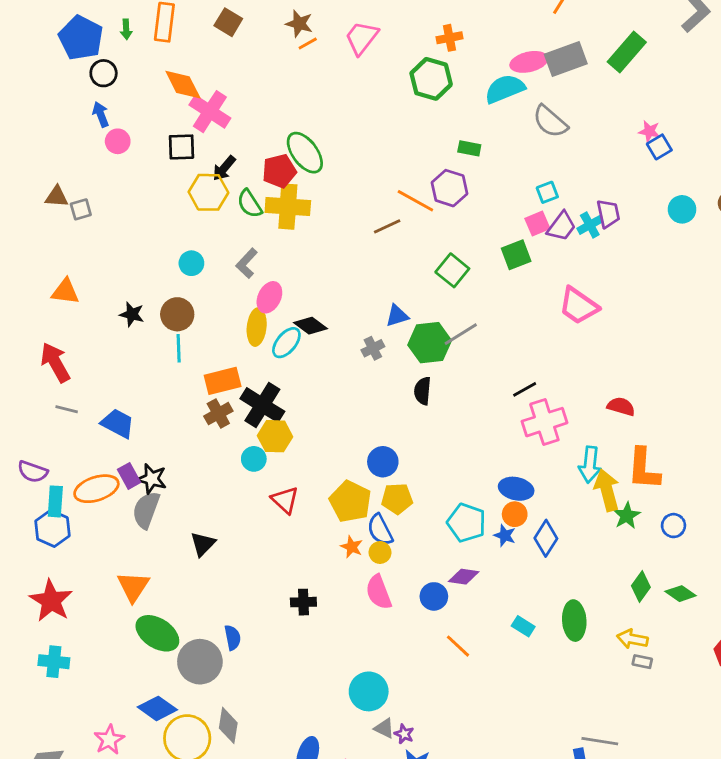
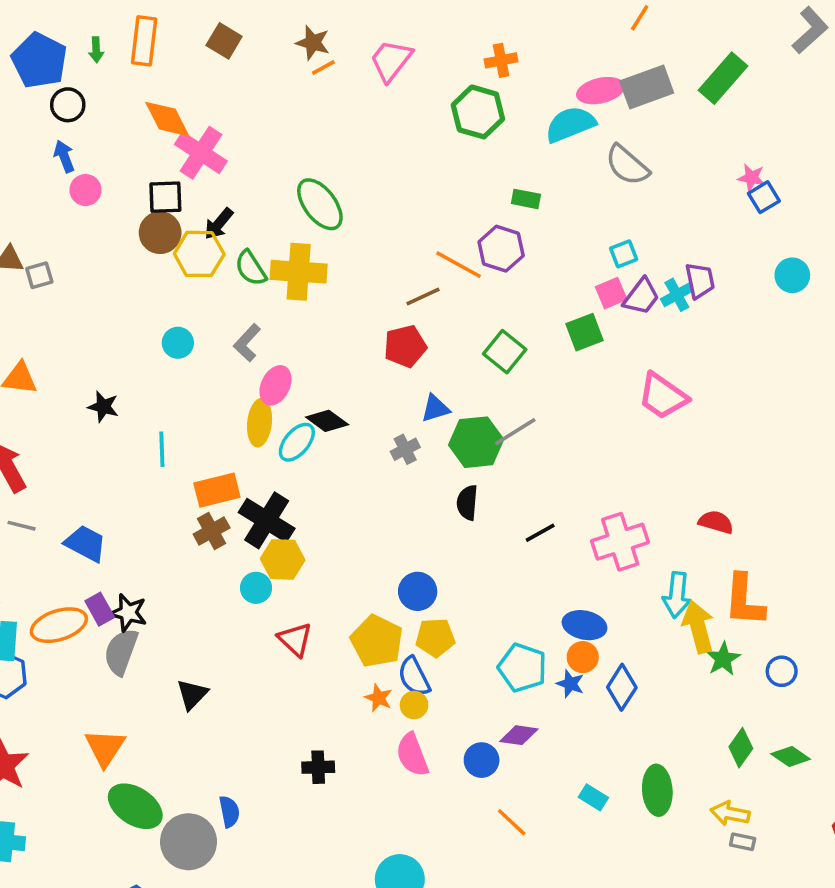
red pentagon: (279, 171) -> (405, 346), moved
brown circle: (177, 314) -> (160, 233), moved
black line: (525, 389) -> (540, 533), moved

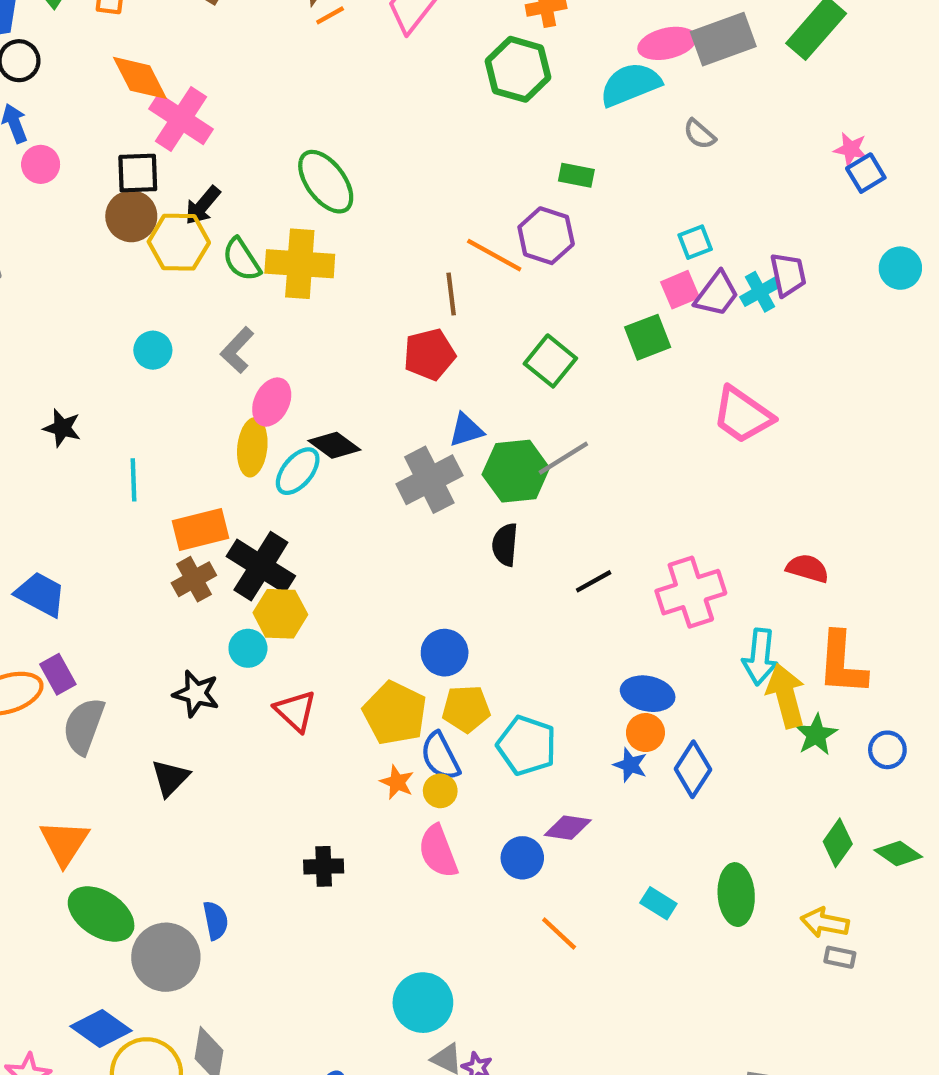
gray semicircle: (627, 165) -> (699, 134), size x0.6
brown line: (423, 297) -> (451, 294), turned -72
gray cross: (405, 449) -> (429, 480), size x1.8
black star: (128, 613) -> (196, 694), moved
cyan pentagon: (522, 668) -> (527, 745), moved

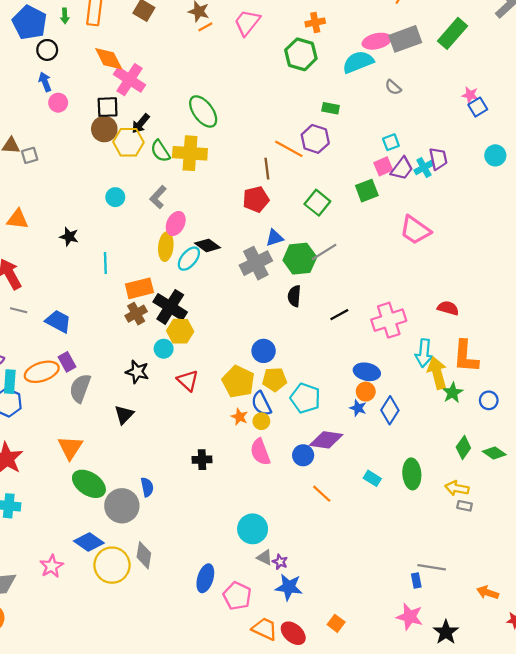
purple diamond: (568, 828) -> (326, 440), size x1.4

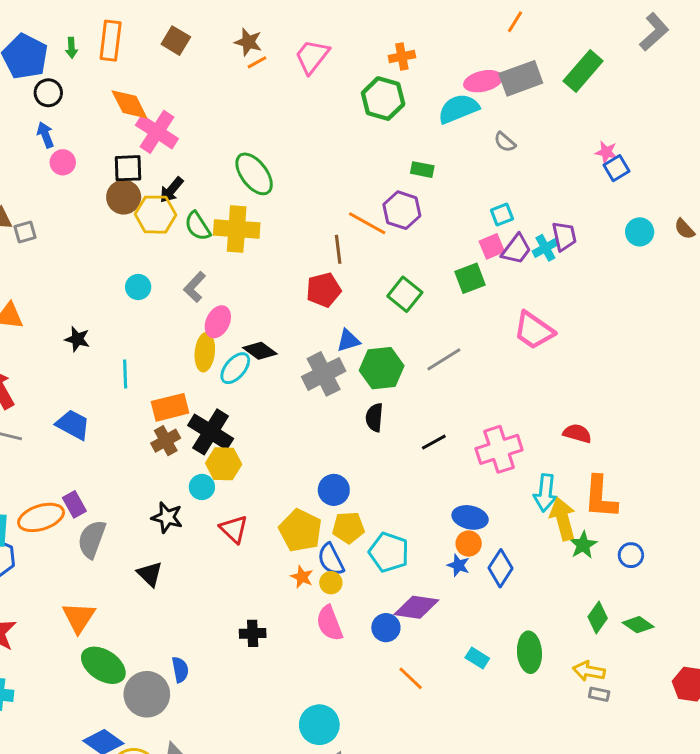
gray line: (324, 252) -> (444, 359), moved
blue trapezoid: (58, 321) -> (73, 425), moved
black triangle: (124, 415) -> (150, 574), turned -30

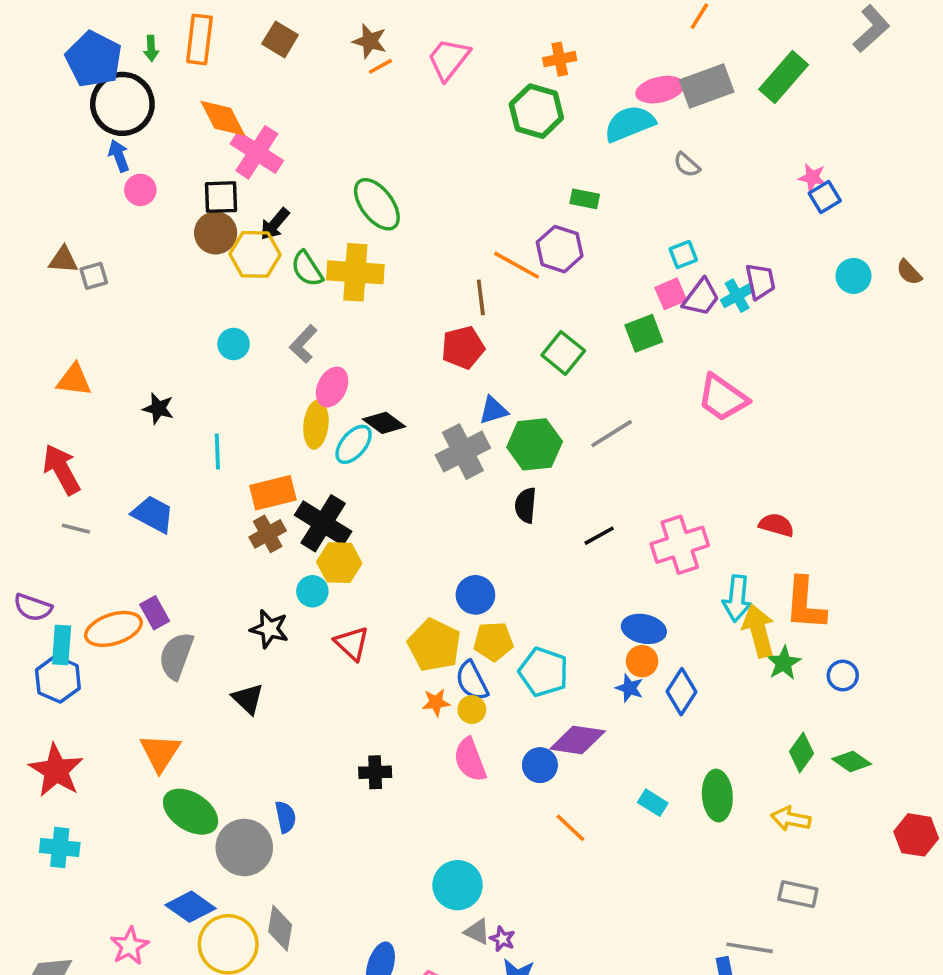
black circle: (48, 93) -> (122, 104), size x1.8
orange star: (302, 577) -> (436, 702), turned -30
gray rectangle: (599, 694) -> (798, 894), moved, size x1.5

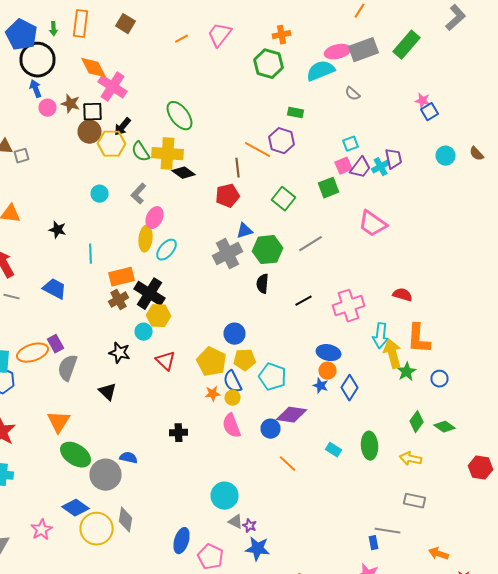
brown star: (370, 41) -> (70, 104), moved
black diamond: (384, 423) -> (184, 173), moved
blue semicircle: (285, 817) -> (128, 458), turned -66

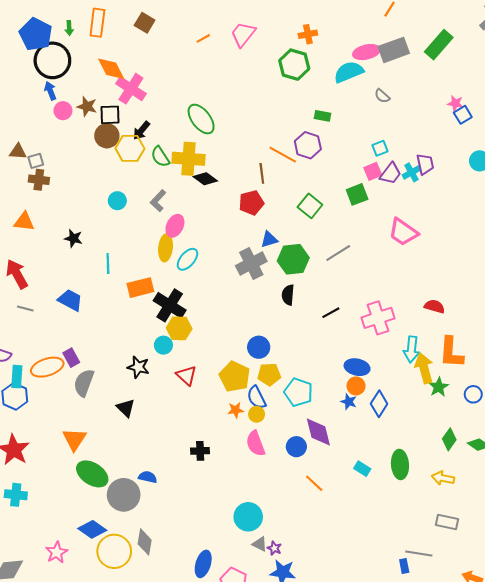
brown cross: (118, 300) -> (39, 180), moved, turned 36
purple diamond: (292, 415) -> (318, 432), turned 68

